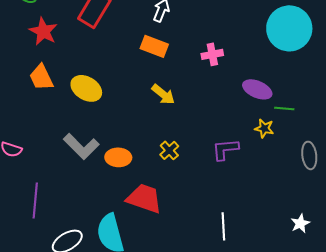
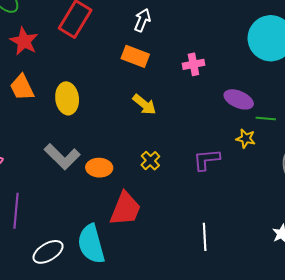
yellow ellipse: (86, 88) -> (67, 98), turned 52
red trapezoid: (144, 198) -> (125, 209), turned 93

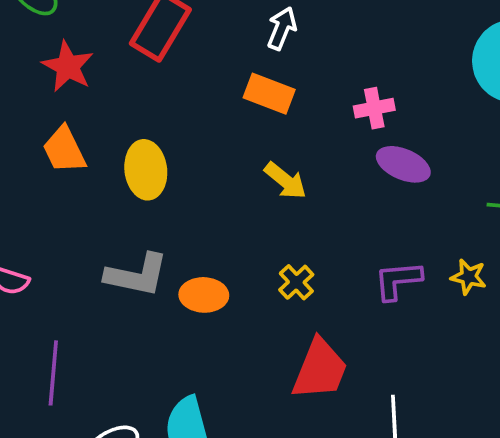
purple ellipse: (239, 99) -> (403, 164), moved
yellow star: (246, 139) -> (469, 277), moved
gray L-shape: (62, 157) -> (137, 275), turned -33
red trapezoid: (125, 209) -> (320, 369), moved

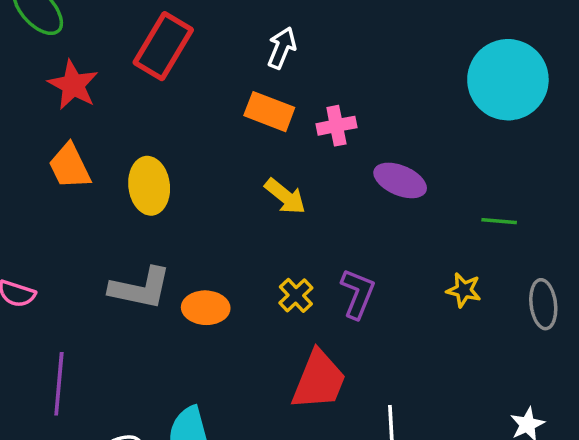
pink cross: (374, 108) -> (336, 126), moved
purple L-shape: (398, 280) -> (358, 294), moved, turned 117

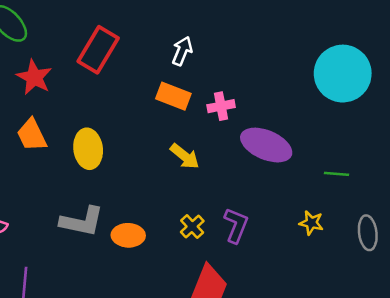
purple ellipse: (400, 180) -> (266, 145), size x1.4

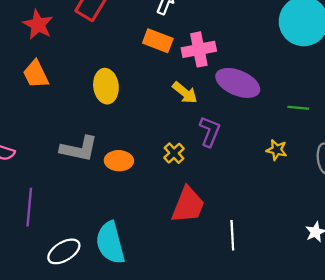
pink cross: (221, 106) -> (199, 49), size x1.4
yellow ellipse: (88, 149) -> (106, 86), moved
yellow arrow: (185, 156) -> (185, 93), moved
purple L-shape: (236, 225) -> (210, 132), moved

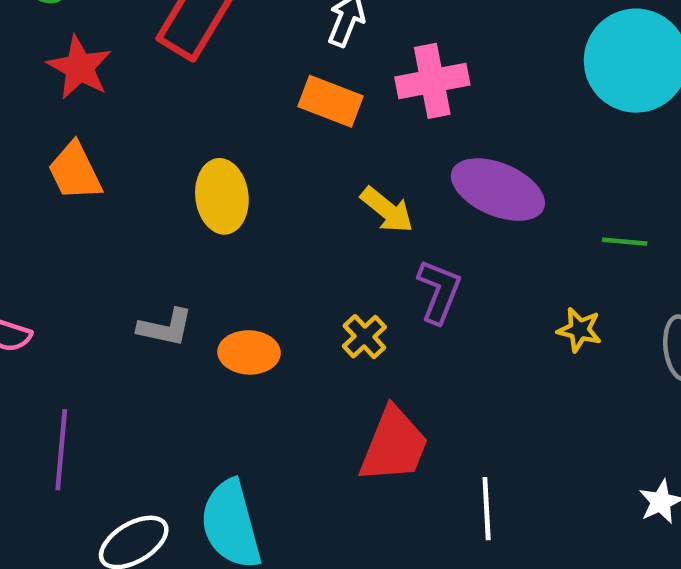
pink cross: (199, 49) -> (432, 81), moved
gray L-shape: (79, 149) -> (165, 328), size x0.7

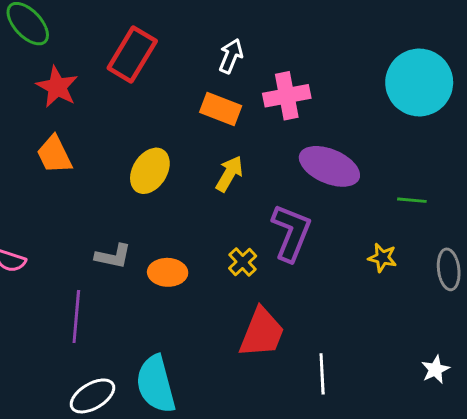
yellow ellipse: (222, 196) -> (150, 171), turned 39
yellow arrow: (387, 210) -> (229, 174), moved, turned -99
purple L-shape: (439, 291) -> (291, 233), size x1.4
purple line: (61, 450) -> (76, 316), moved

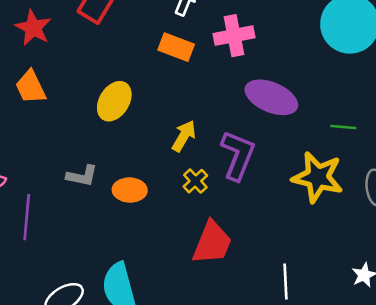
yellow arrow: (229, 174) -> (184, 136), moved
yellow star: (382, 258) -> (318, 177), size x2.0
purple line: (76, 316) -> (27, 217), moved
white line: (322, 374) -> (285, 281), moved

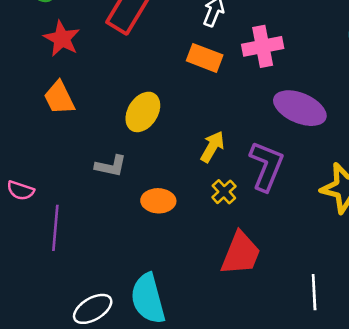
gray L-shape: (82, 176) -> (111, 166), moved

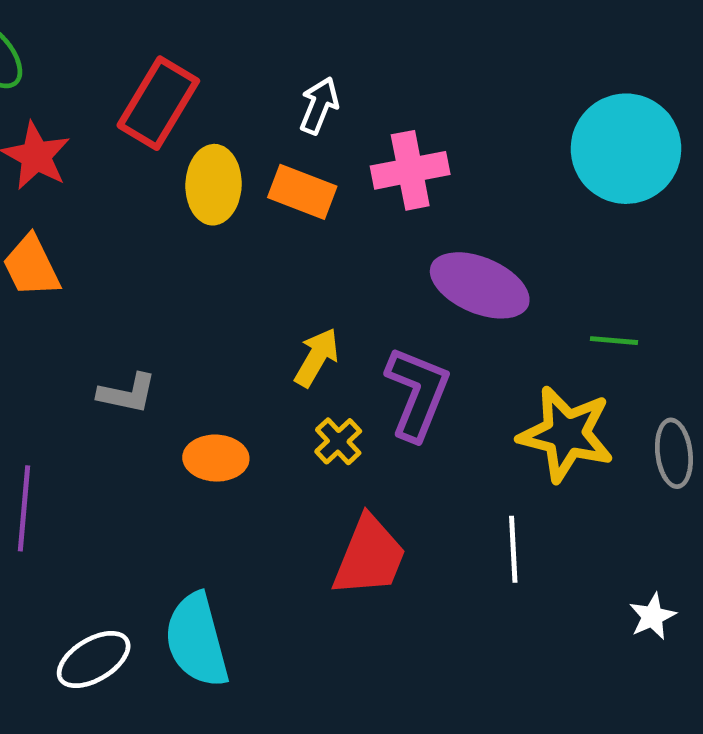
yellow ellipse: (143, 112) -> (214, 185), moved, turned -30
white line: (314, 292) -> (513, 549), moved

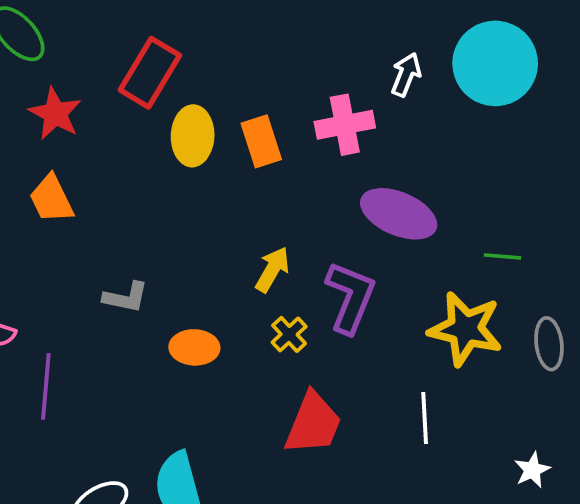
white arrow: (319, 106) -> (406, 75), moved
cyan circle: (626, 149) -> (495, 63), moved
orange rectangle: (302, 192) -> (261, 141), turned 51

